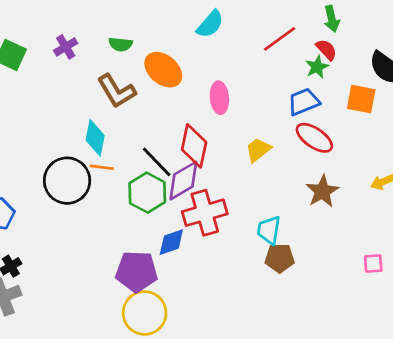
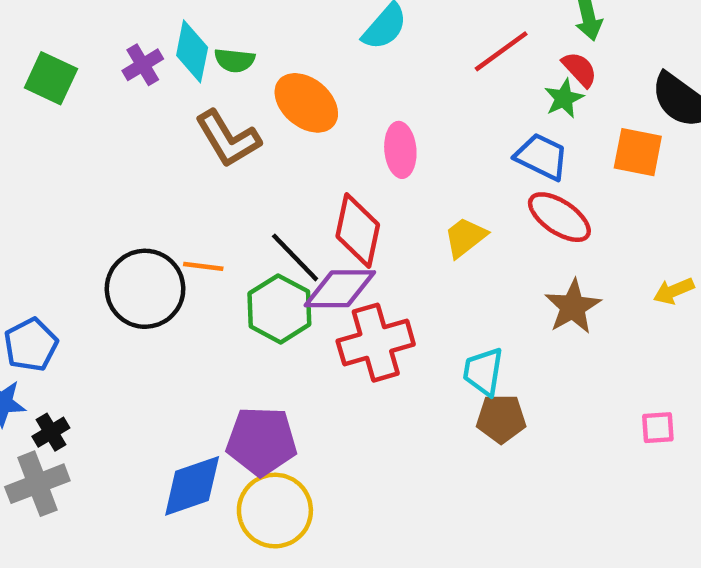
blue trapezoid: (304, 102) -> (541, 157), turned 48
cyan diamond: (95, 138) -> (192, 51), moved
purple diamond: (183, 181) -> (340, 289), turned 30
blue diamond: (171, 242) -> (192, 486), moved, size x1.4

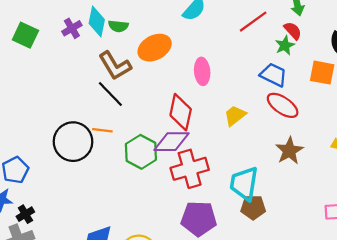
orange ellipse: (306, 103) -> (155, 48), turned -68
black line: (295, 257) -> (110, 94), moved
cyan trapezoid: (483, 372) -> (244, 184), size x1.4
purple pentagon: (261, 441) -> (199, 219), moved

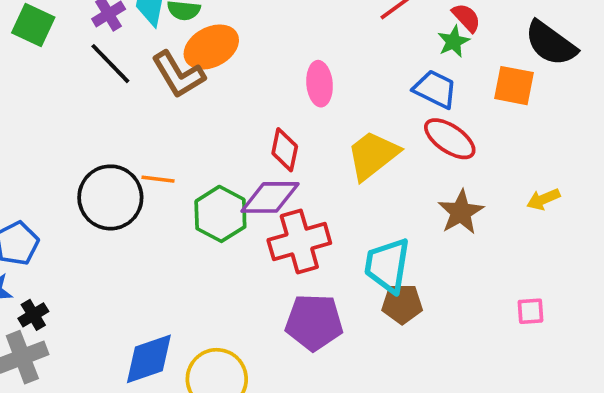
orange ellipse: (155, 48) -> (211, 47), moved
black line: (110, 94) -> (110, 64), moved
red diamond: (181, 112) -> (285, 150), size x0.7
yellow trapezoid: (235, 116) -> (373, 155), size x1.5

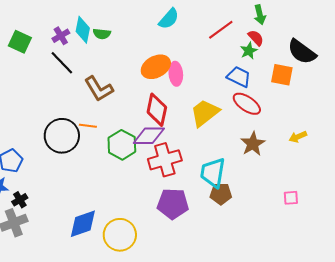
orange ellipse: (211, 47) -> (156, 67), moved
brown L-shape: (178, 75) -> (99, 89), moved
red diamond: (285, 150) -> (157, 110), size x1.4

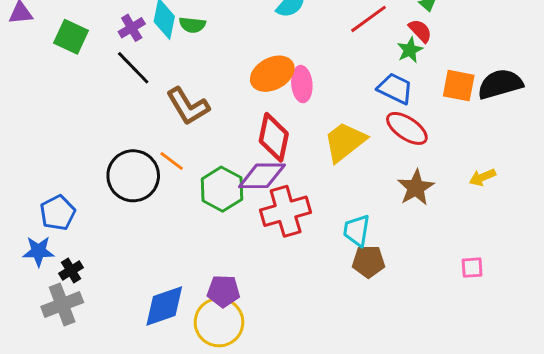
black semicircle: (302, 52) -> (500, 84), moved, turned 128
orange line: (88, 126) -> (172, 161), turned 30
cyan trapezoid: (213, 173) -> (357, 231), size x0.7
purple pentagon: (173, 204) -> (223, 291), moved, size x0.7

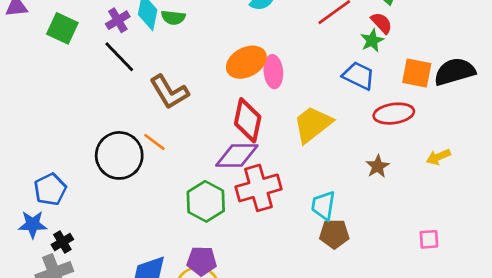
red ellipse: (407, 128) -> (394, 114), moved, turned -42
brown star: (416, 188) -> (378, 166), size x0.7
green hexagon: (222, 189) -> (206, 201), moved

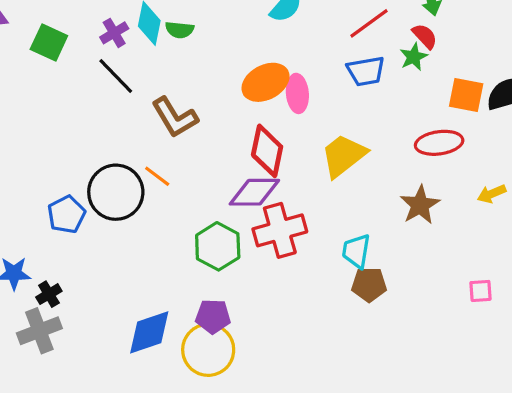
blue trapezoid: (359, 76) -> (366, 71), moved, turned 144
brown star: (378, 166) -> (420, 205), size x1.4
blue pentagon: (50, 189) -> (66, 214), moved

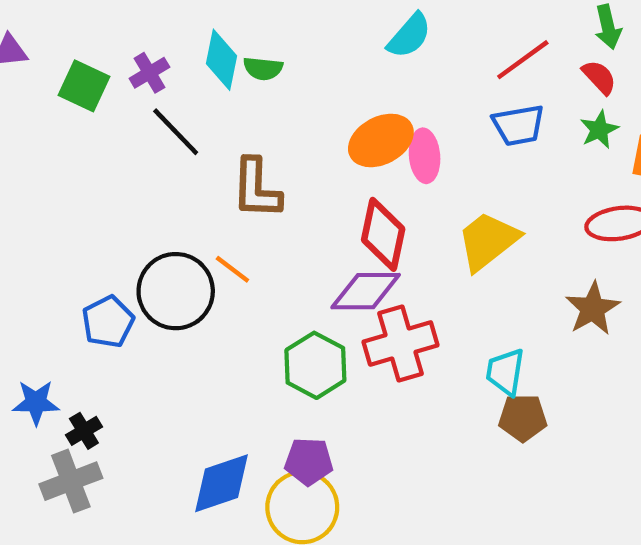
purple cross: (114, 33) -> (149, 73), moved
green star: (414, 57) -> (599, 130), moved
brown L-shape: (175, 117) -> (256, 189), turned 33

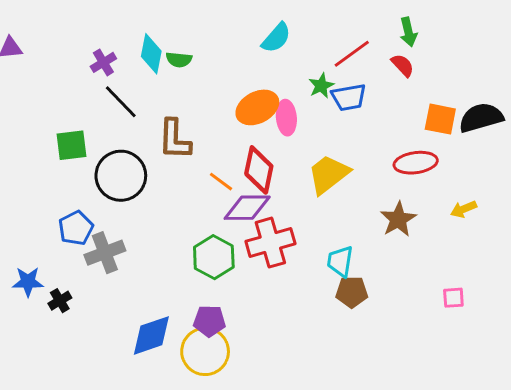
green square: (84, 86) -> (71, 145), moved, turned -32
green star: (599, 130) -> (321, 86), moved
orange line: (232, 269) -> (221, 182), moved
black circle: (176, 291) -> (121, 176), moved
gray cross: (71, 481) -> (105, 253), moved

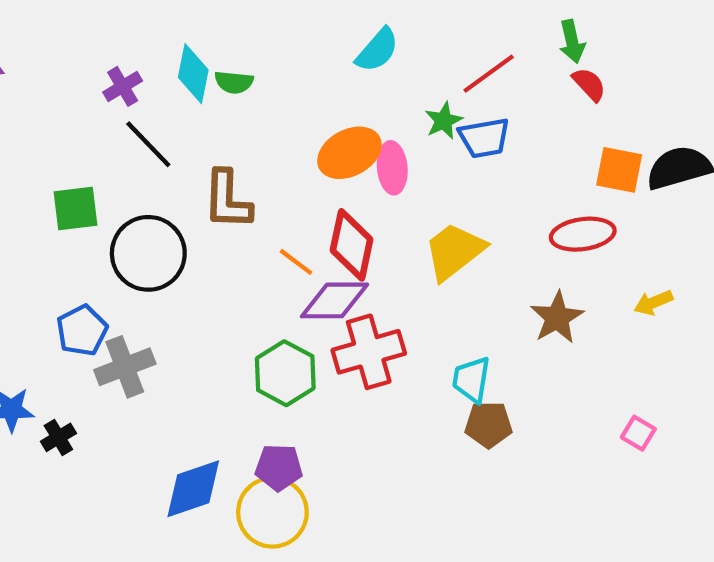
red semicircle: (403, 65) -> (589, 84), moved
pink square: (453, 298) -> (638, 433), turned 35

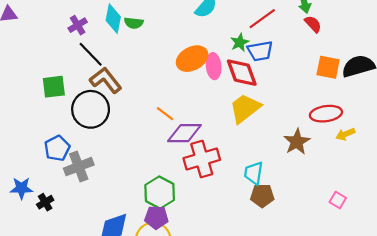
brown L-shape: (227, 200) -> (106, 80), moved, turned 140
red ellipse: (583, 234) -> (326, 114), moved
red diamond: (352, 245) -> (242, 73), moved, turned -32
green hexagon: (285, 373) -> (160, 192), moved

